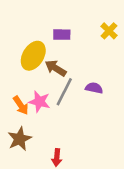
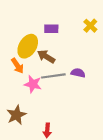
gray line: (64, 92) -> (53, 76), turned 55
orange arrow: (21, 105) -> (17, 66), moved

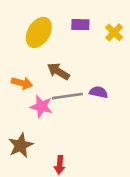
purple rectangle: (51, 29) -> (80, 25), moved
yellow ellipse: (28, 46) -> (39, 32), moved
orange arrow: (17, 66) -> (22, 83), turned -42

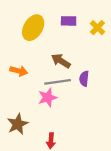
brown arrow: (58, 71) -> (61, 61), moved
purple semicircle: (99, 92) -> (84, 79), turned -96
pink star: (41, 106) -> (48, 97), moved, turned -30

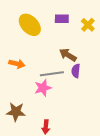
yellow ellipse: (33, 28) -> (30, 25), turned -75
brown arrow: (61, 61) -> (68, 55), moved
brown star: (18, 124) -> (16, 112), turned 30

